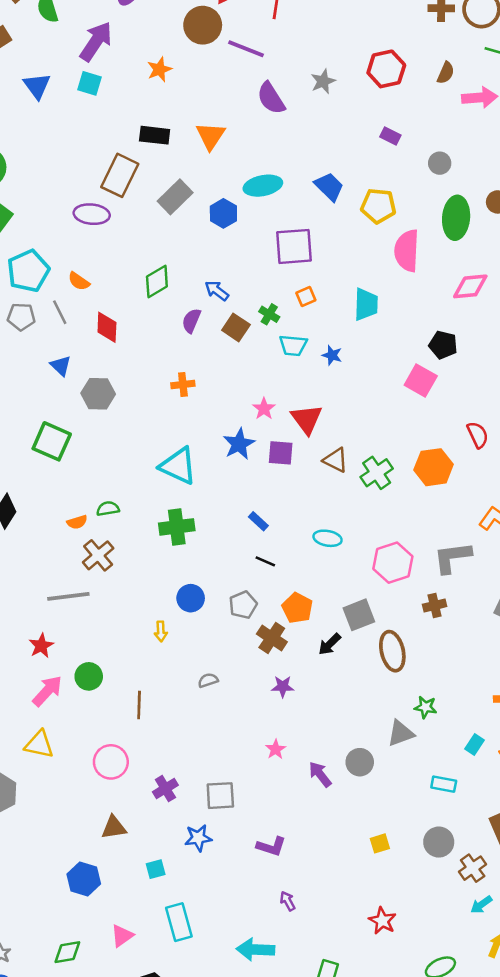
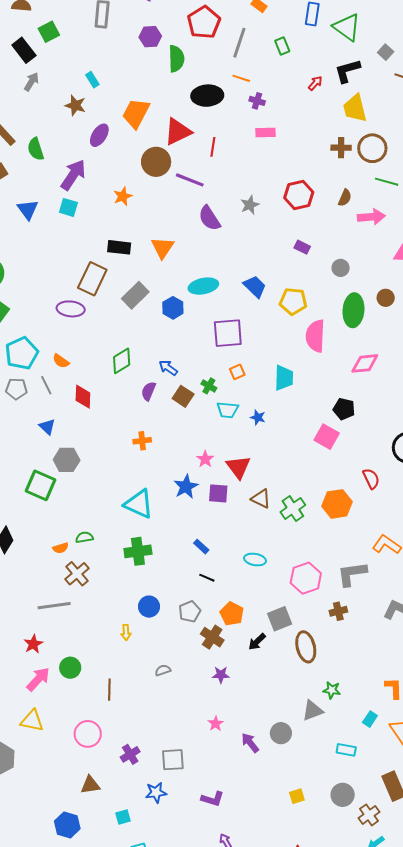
gray hexagon: (98, 394) -> (67, 460), moved

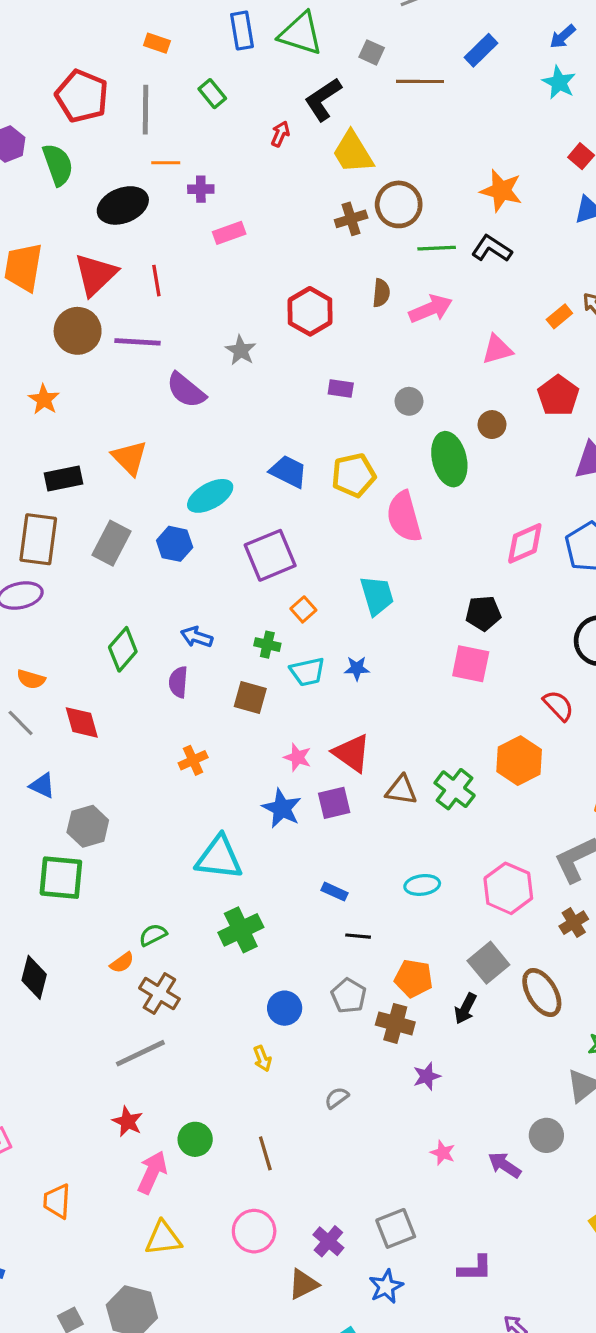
pink diamond: (365, 363) -> (525, 543), moved
brown square: (183, 396) -> (250, 697), moved
brown triangle: (90, 785) -> (303, 1284), moved

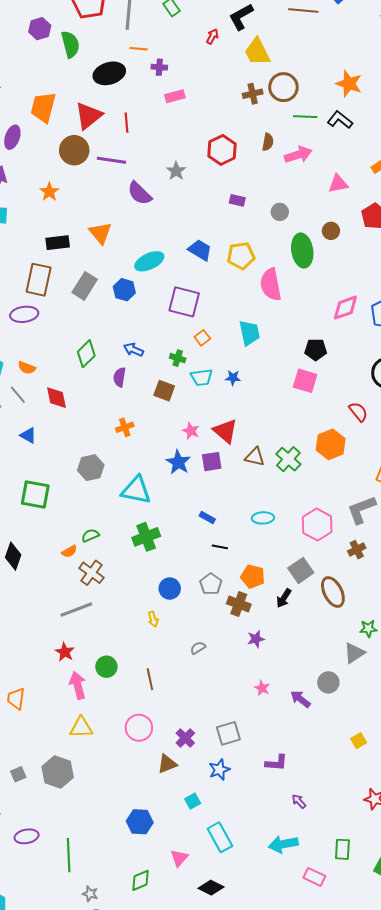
purple square: (270, 555) -> (184, 302), turned 32
gray hexagon: (88, 826) -> (91, 468), moved
pink arrow: (152, 1172) -> (78, 685), turned -44

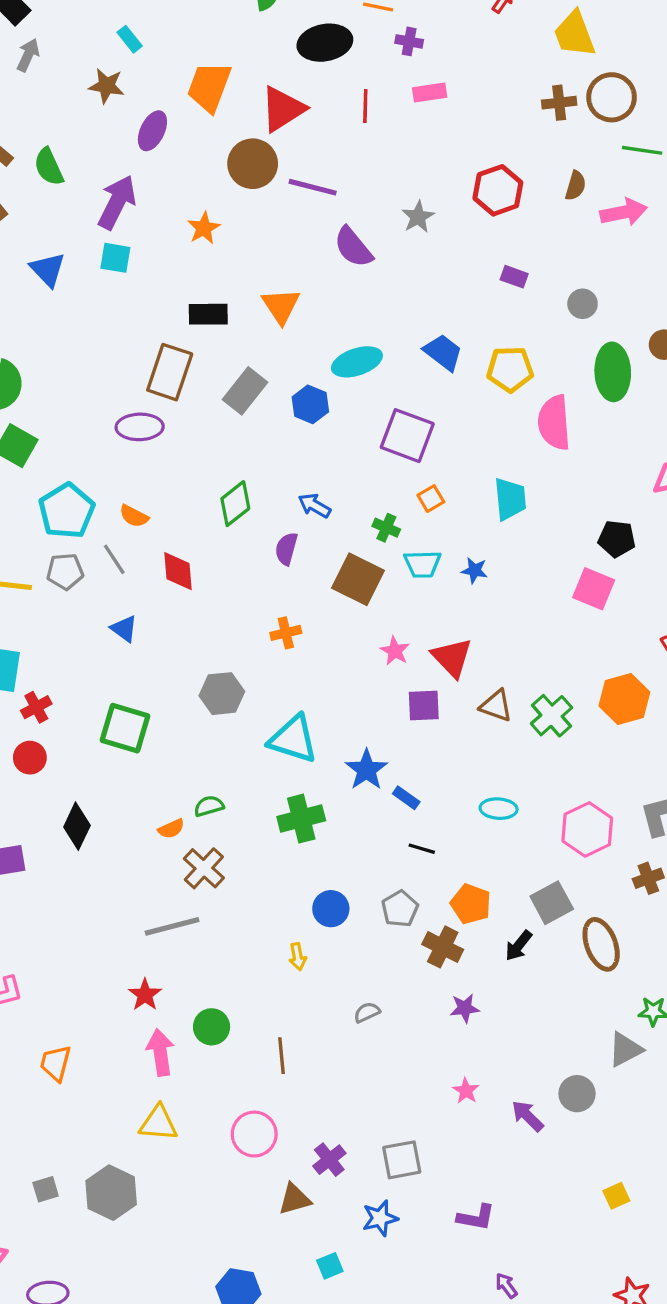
red line: (127, 123) -> (365, 106), moved
brown square: (164, 391) -> (358, 579), size x1.4
blue star: (178, 462) -> (366, 770), moved

